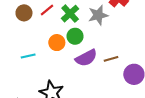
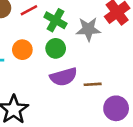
green cross: (70, 14) -> (55, 20), turned -30
orange circle: (57, 43) -> (22, 50), moved

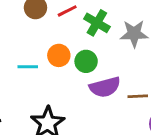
green circle: (56, 48) -> (86, 61), moved

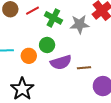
orange circle: (59, 55) -> (29, 56), moved

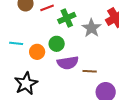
green cross: (53, 18) -> (67, 18), turned 30
gray star: (80, 24) -> (91, 28), turned 30

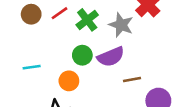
orange circle: (37, 52) -> (69, 81), moved
purple semicircle: (68, 63) -> (111, 57), moved

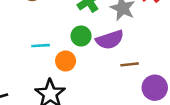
cyan line: (32, 67) -> (41, 46), moved

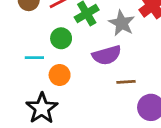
green circle: (81, 36) -> (61, 38), moved

